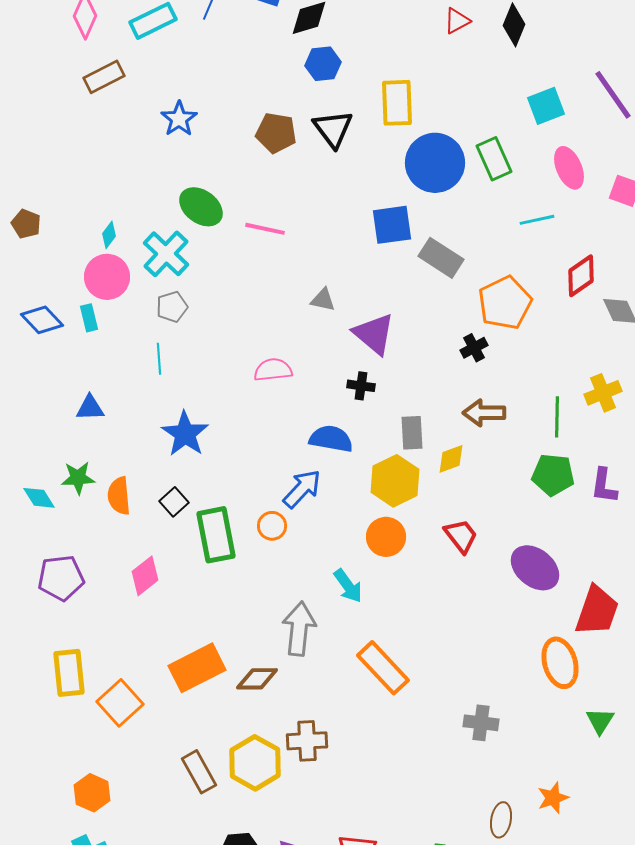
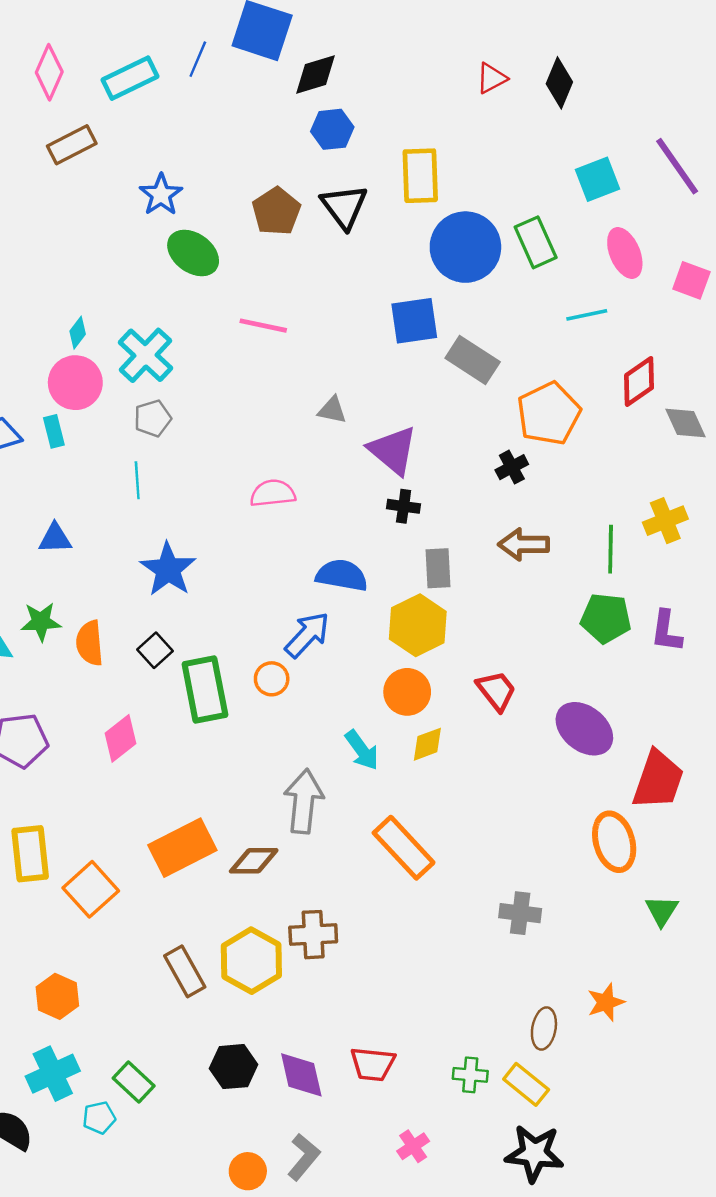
brown pentagon: (276, 133) -> (276, 211), turned 30
green ellipse: (201, 207) -> (193, 253), moved
black cross: (361, 386) -> (404, 506), moved
yellow diamond: (451, 459) -> (427, 744), moved

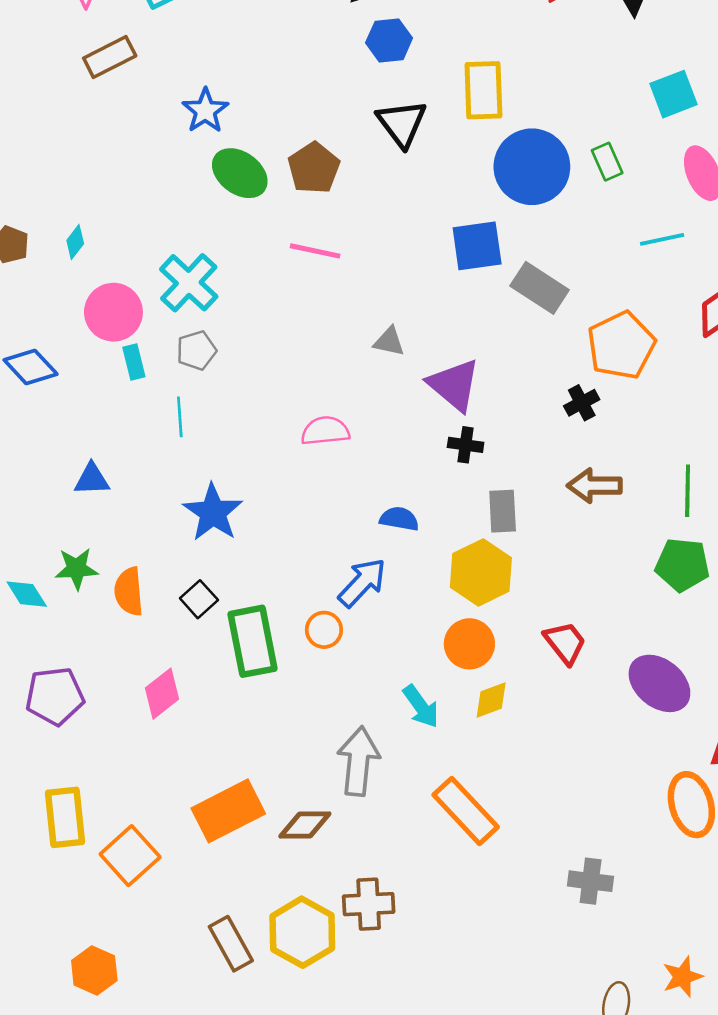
brown pentagon: (276, 211) -> (314, 168), moved
green rectangle: (536, 242) -> (607, 162), size x0.7
cyan diamond: (78, 333) -> (75, 242), moved
cyan rectangle: (54, 431) -> (134, 362), moved
blue semicircle: (342, 575) -> (399, 519), size x0.7

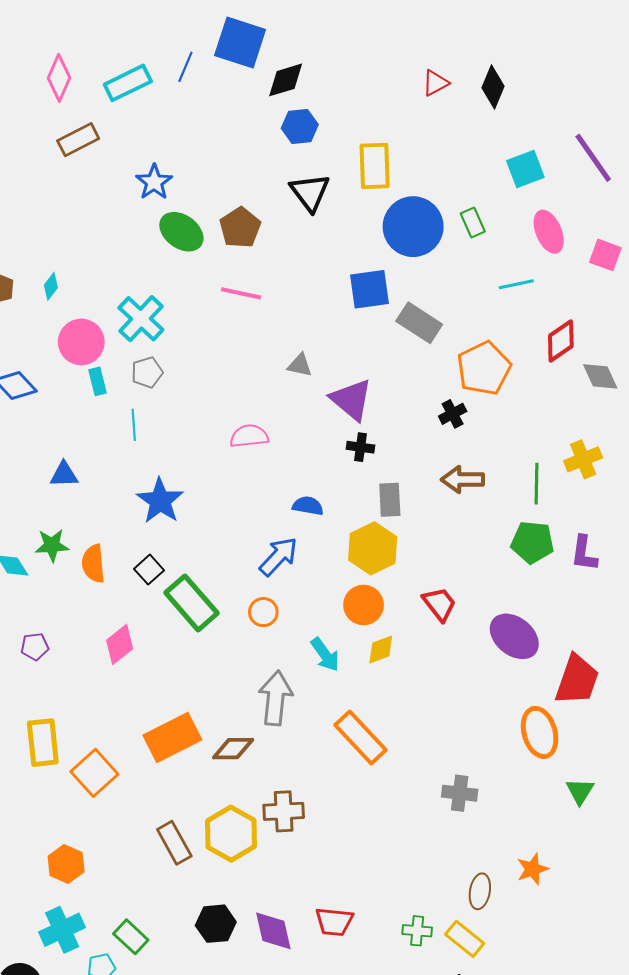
orange circle: (324, 630) -> (263, 612), moved
green rectangle: (253, 641) -> (192, 603), turned -30
purple pentagon: (55, 696) -> (35, 646), size x0.6

